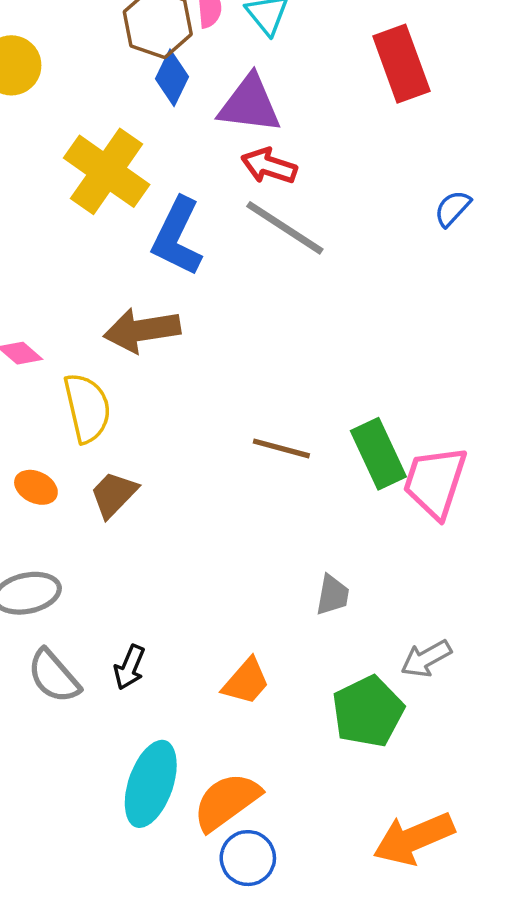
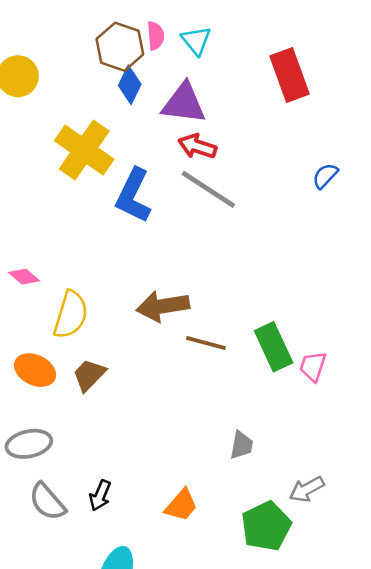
brown arrow: (142, 330) -> (163, 306), moved
yellow semicircle: (87, 408) -> (71, 315), turned 30
pink trapezoid: (435, 482) -> (313, 366), size x0.6
orange ellipse: (36, 487) -> (35, 370), size x1.4

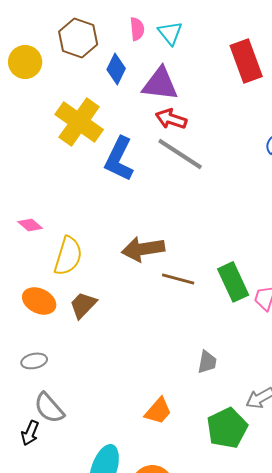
brown hexagon: (120, 47) -> (78, 38), moved
gray ellipse: (29, 444) -> (34, 361), size x0.7
black arrow: (100, 495) -> (30, 433), moved

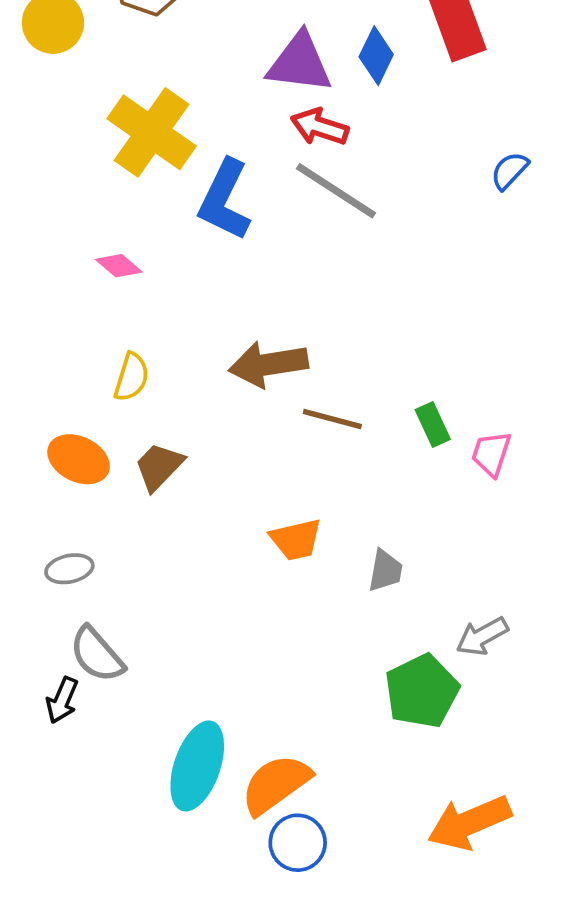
blue diamond: (116, 69) -> (376, 56), moved
pink diamond: (30, 225) -> (119, 266), moved
yellow semicircle: (68, 256) -> (131, 377), size x0.7
green rectangle: (233, 282) -> (433, 425), size x0.6
orange trapezoid: (158, 411) -> (296, 540), moved, turned 36

